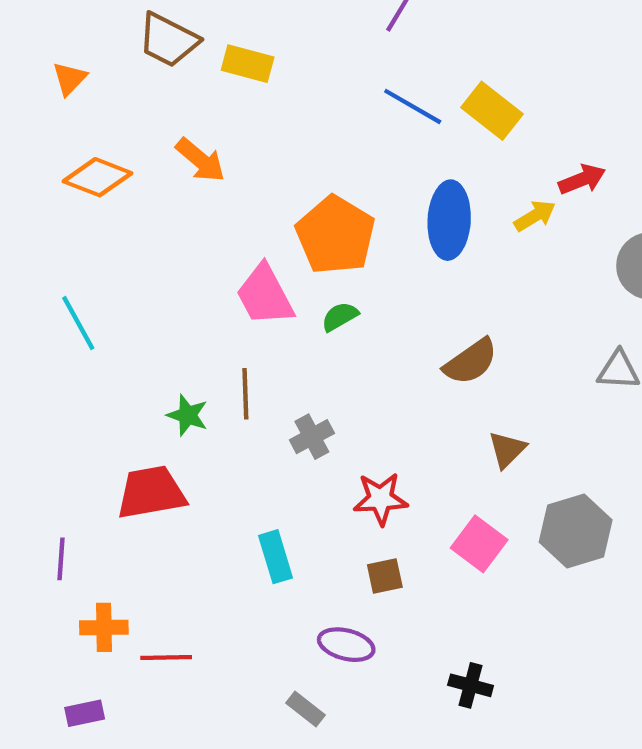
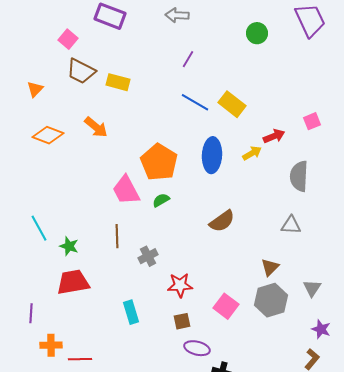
cyan line: (78, 323) -> (39, 228), moved
green star: (188, 415) -> (69, 246), moved
brown triangle: (507, 450) -> (270, 267), moved
purple ellipse: (346, 645) -> (197, 348), moved

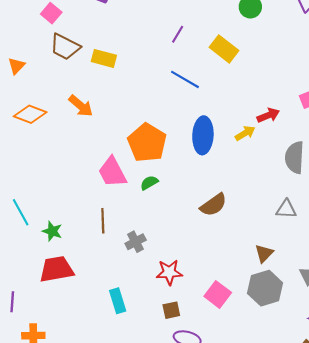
yellow rectangle: (232, 104) -> (224, 49), moved

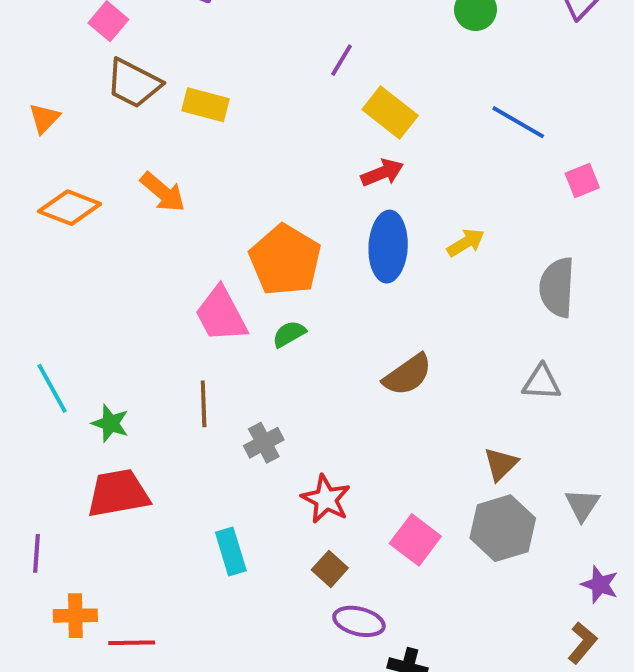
yellow rectangle: (224, 49) -> (390, 113), moved
blue line: (185, 79) -> (518, 122), moved
red arrow: (268, 115) -> (382, 173), moved
red star: (169, 272) -> (326, 499), turned 30
brown square: (171, 310) -> (330, 569), turned -36

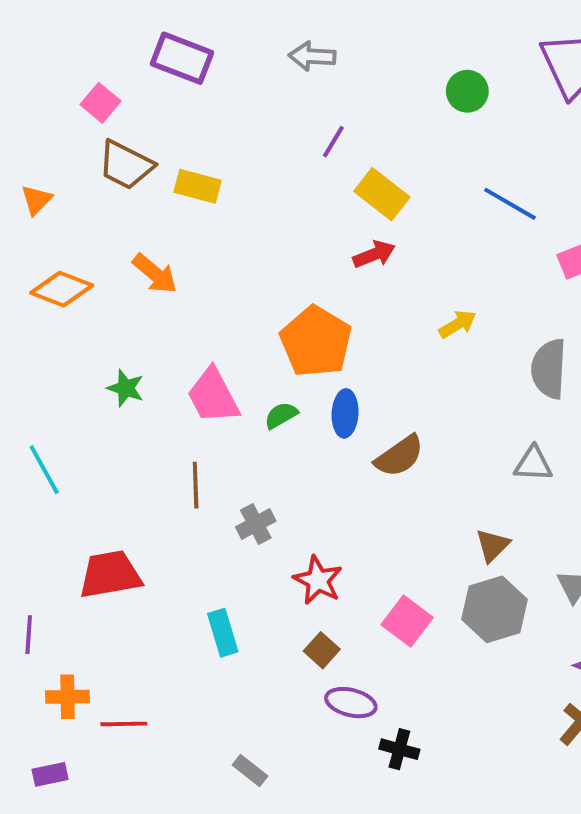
blue ellipse: (388, 247) -> (345, 413), moved, size x0.7
orange pentagon: (285, 260) -> (316, 342), moved
green star: (110, 423) -> (126, 388), moved

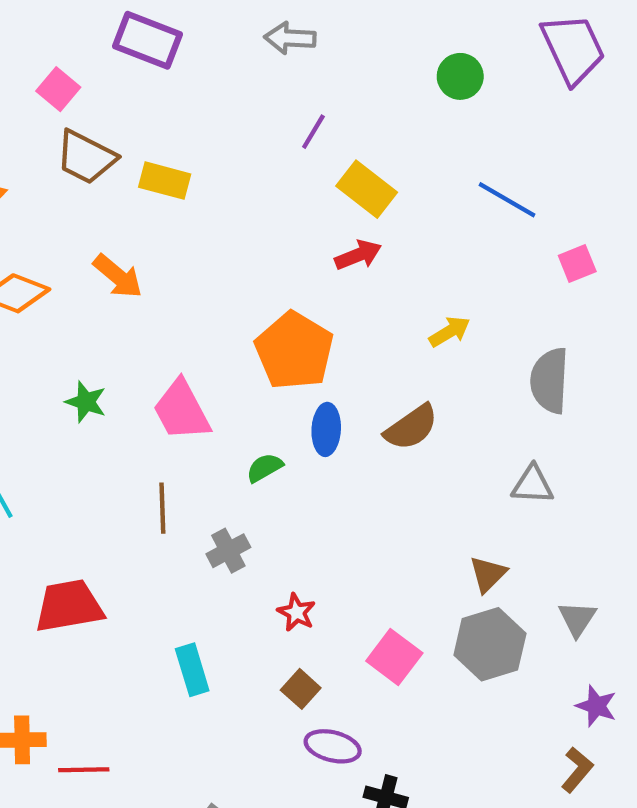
green semicircle: (281, 415) -> (265, 468), moved
brown semicircle: (399, 456) -> (411, 427), moved
red star: (318, 580) -> (296, 612), size x0.7

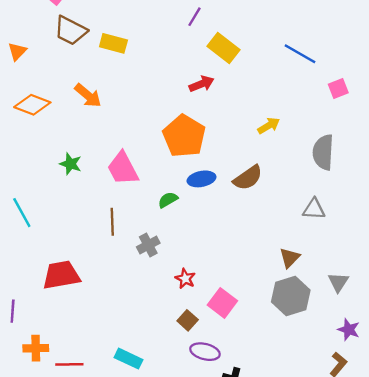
red arrow: (358, 255) -> (202, 84), moved
blue ellipse: (326, 429) -> (202, 179), turned 76
pink square: (394, 657) -> (222, 303), moved
cyan rectangle: (192, 670) -> (128, 359), moved, turned -48

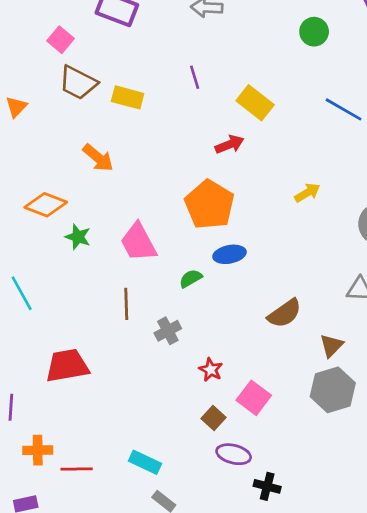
purple line: (195, 17) -> (195, 77), moved, turned -48
orange diamond: (32, 105) -> (46, 205), moved
brown semicircle: (248, 178) -> (285, 313), moved

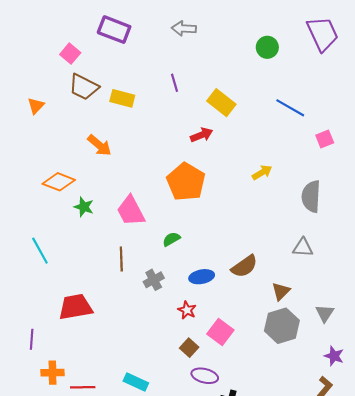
blue ellipse: (230, 254) -> (202, 277), moved

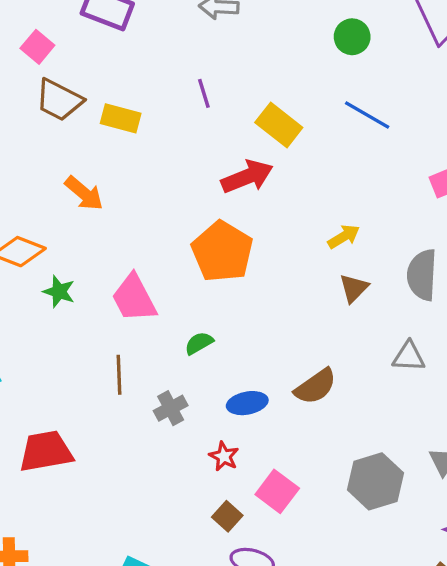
blue line: (290, 108) -> (367, 115), moved
red arrow: (202, 135) -> (247, 177), size x1.4
brown triangle: (281, 291) -> (354, 288), moved

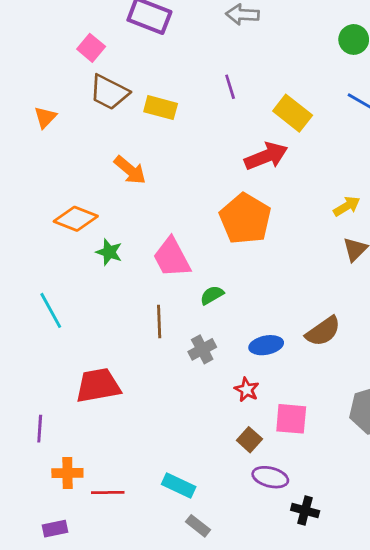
green semicircle: (199, 343) -> (212, 295), moved
pink square: (277, 491) -> (291, 419), turned -32

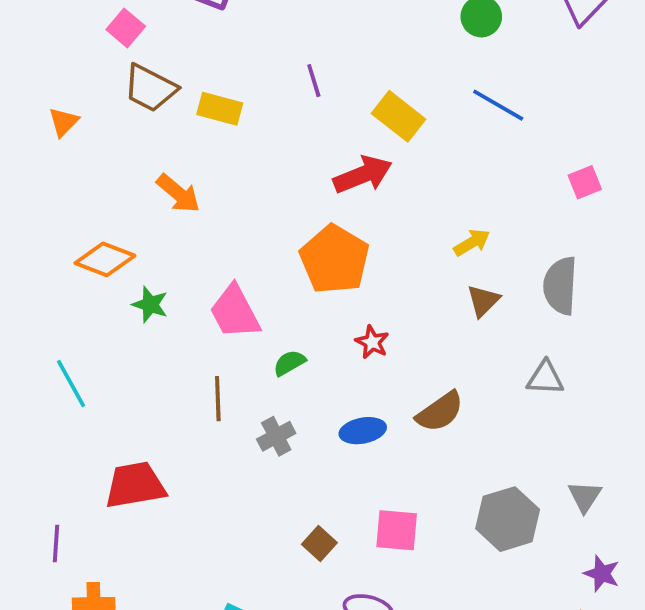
red star: (247, 390) -> (372, 342), moved
brown square: (249, 440) -> (319, 543), moved

